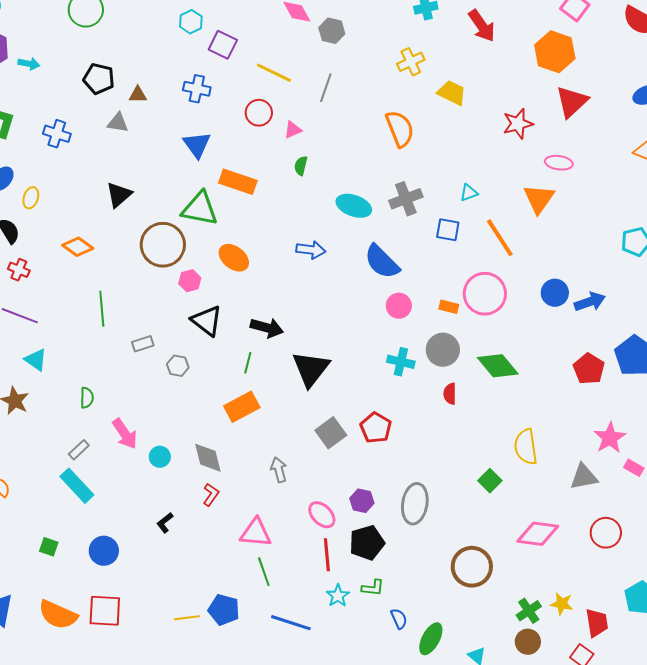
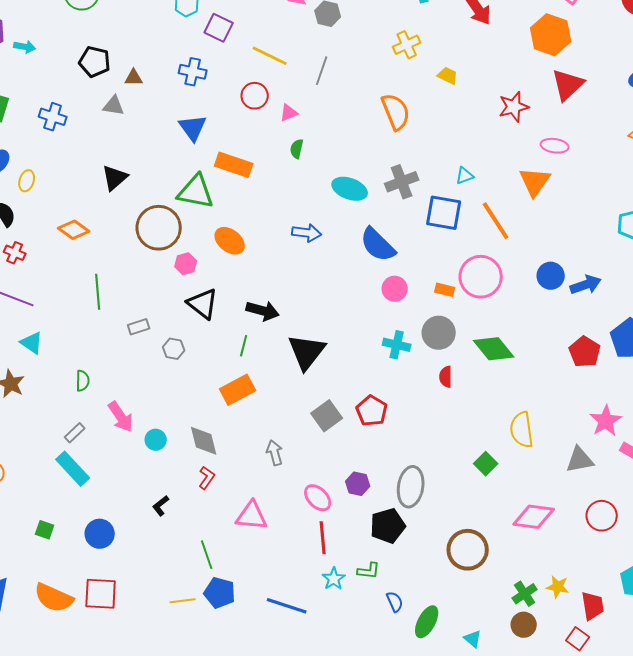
yellow trapezoid: (452, 93) -> (448, 76), size x0.7
blue square: (448, 230) -> (444, 213), size x1.5
black pentagon: (367, 543) -> (388, 526), moved
green line: (264, 572) -> (207, 555), moved

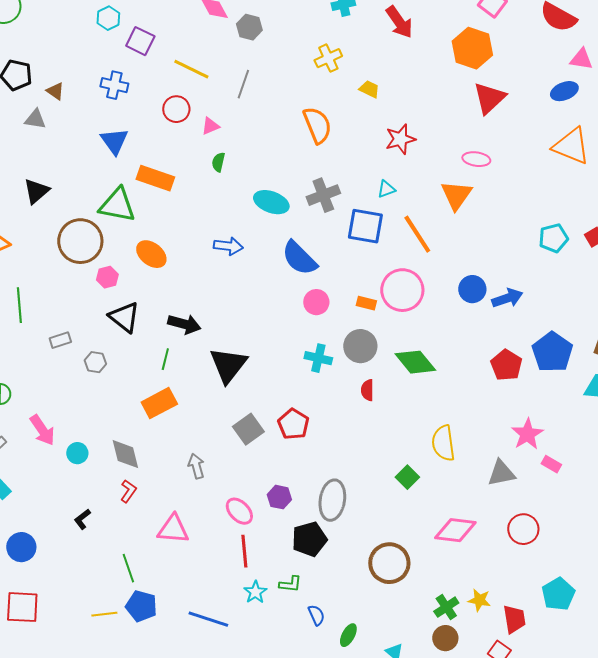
brown triangle: (134, 78) -> (55, 91), turned 36
red star: (514, 107) -> (400, 139), moved
green ellipse: (427, 622) -> (348, 635), size x0.7

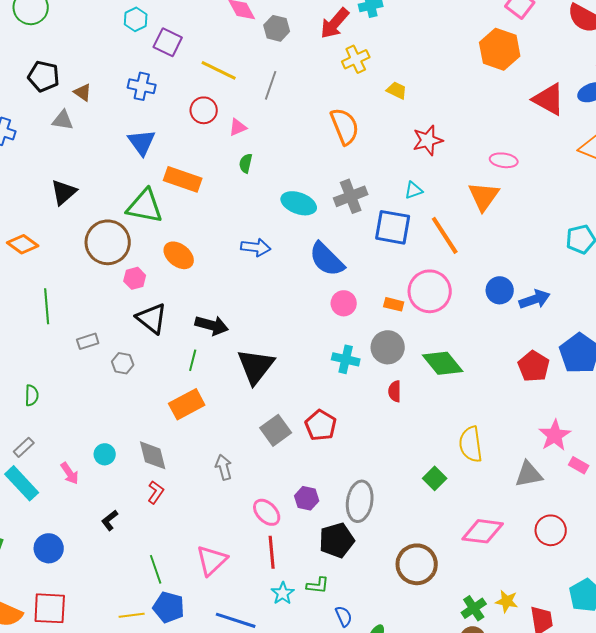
red arrow: (399, 22) -> (335, 23), moved, turned 76
red triangle: (489, 98) -> (549, 99), moved, turned -48
pink arrow: (42, 430) -> (70, 473), moved, size x0.7
pink triangle: (173, 529) -> (212, 560), moved, turned -48

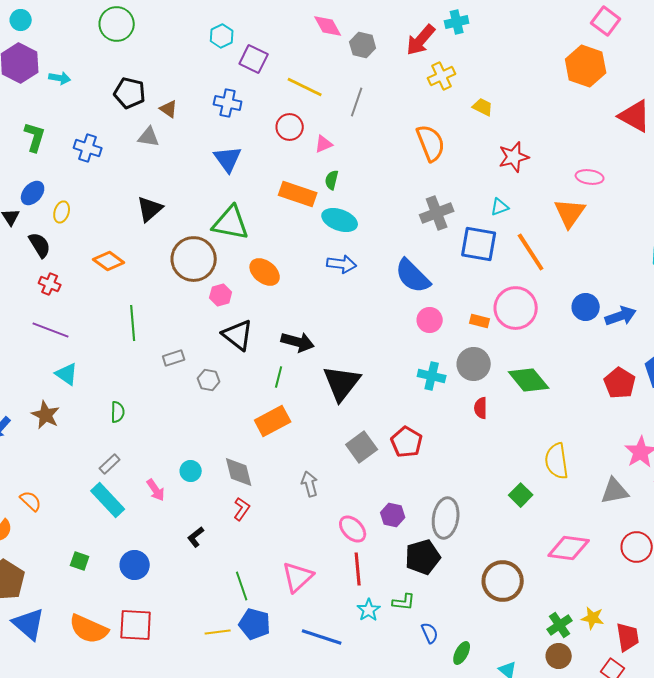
orange rectangle: (183, 179) -> (298, 194), moved
cyan ellipse: (299, 203) -> (340, 220), moved

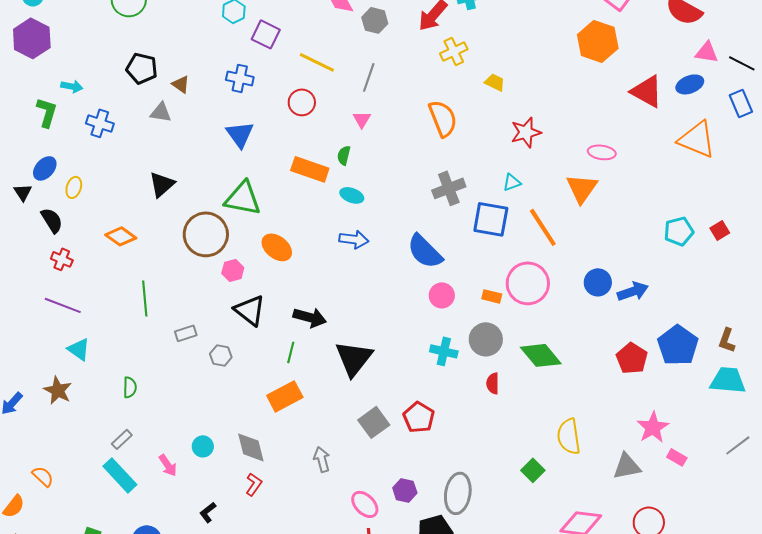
cyan arrow: (60, 78) -> (72, 86), moved
pink triangle: (324, 144) -> (362, 119), moved, turned -36
cyan ellipse: (340, 220) -> (352, 195), size x0.7

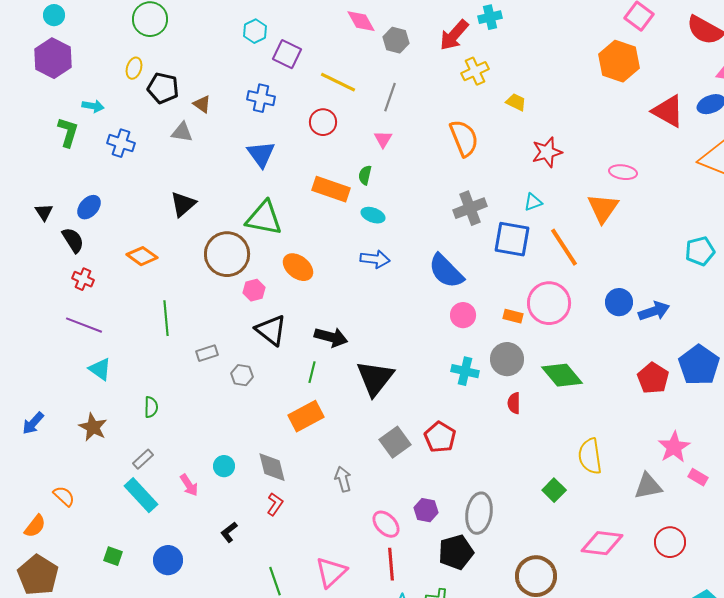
blue ellipse: (45, 168) -> (89, 207), moved
yellow ellipse: (74, 187) -> (134, 68), moved
brown star: (58, 390) -> (93, 427), moved

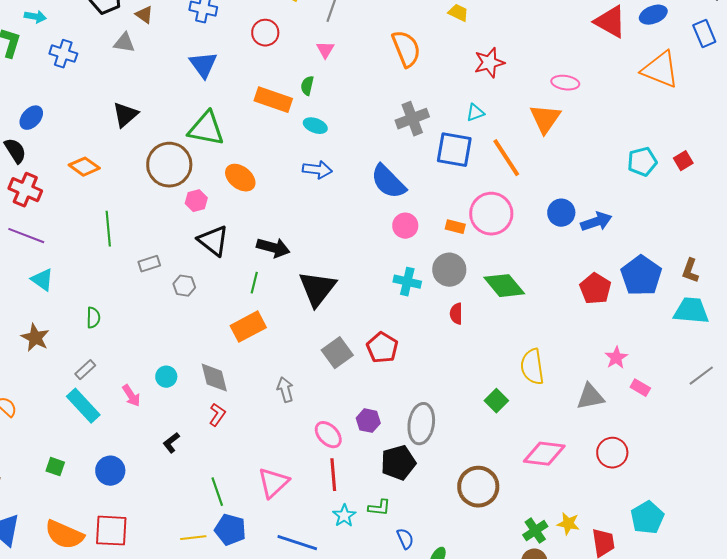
red cross: (83, 279) -> (25, 190), size x1.5
pink star: (674, 447) -> (616, 358), size x0.7

